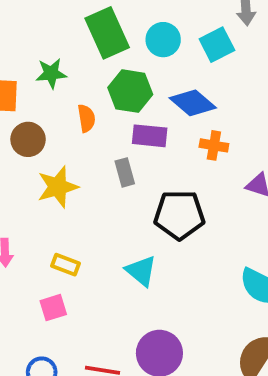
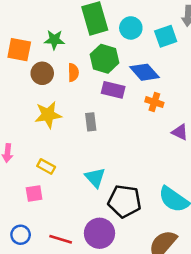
brown circle: (28, 139) -> (42, 73), moved
gray rectangle: (125, 172) -> (91, 122), moved
black pentagon: (179, 215) -> (125, 201), moved

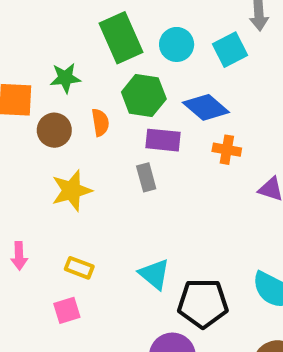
gray rectangle: (91, 122) -> (146, 177), moved

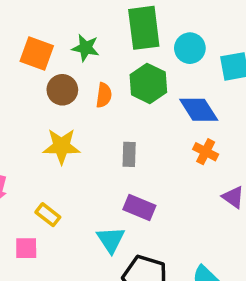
purple rectangle: (163, 140) -> (139, 208), moved

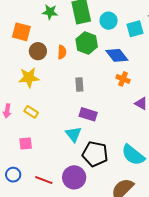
green star: (86, 48) -> (50, 12), moved
yellow star: (61, 146) -> (29, 78), moved
yellow rectangle: (48, 215) -> (31, 112), moved

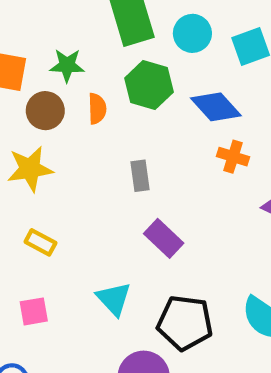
green star: (50, 12) -> (67, 65), moved
purple rectangle: (88, 114) -> (164, 238), turned 30
cyan triangle: (74, 134) -> (114, 299), moved

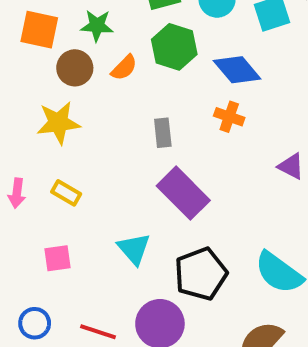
orange semicircle: (97, 109) -> (124, 68), turned 44
orange cross: (233, 157) -> (229, 117), moved
purple rectangle: (164, 238) -> (183, 193), size x1.4
black pentagon: (185, 323) -> (201, 274), turned -30

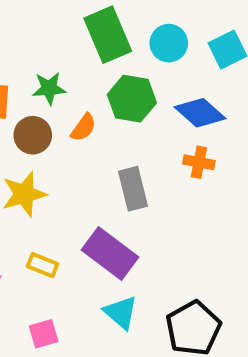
gray rectangle: (163, 133) -> (133, 189), size x1.4
purple rectangle: (183, 193) -> (110, 254), moved

